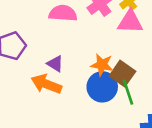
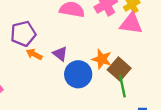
orange arrow: (46, 84) -> (34, 54), moved, size x0.6
blue circle: (102, 87) -> (78, 74), moved

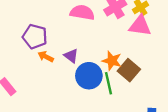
purple pentagon: (23, 34) -> (35, 37), turned 30
green line: (122, 86) -> (108, 83), moved

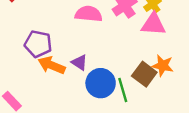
orange arrow: (46, 57) -> (52, 65), size x1.5
orange star: (112, 61) -> (163, 65), moved

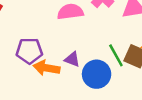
green line: (123, 90) -> (116, 55), moved

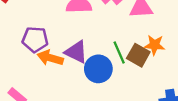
purple triangle: (72, 59) -> (76, 52), size x1.5

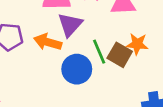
purple triangle: (76, 52) -> (70, 25), moved, turned 45
orange arrow: (50, 58) -> (48, 42), moved

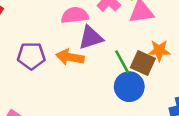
purple triangle: (70, 25) -> (91, 38), turned 36
blue circle: (77, 69) -> (129, 87), moved

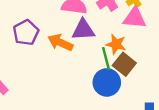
orange star: (159, 51) -> (116, 44), moved
purple pentagon: (31, 56) -> (26, 33), turned 30

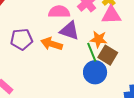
purple triangle: (83, 30) -> (69, 31), turned 30
purple pentagon: (26, 33) -> (22, 39), turned 30

